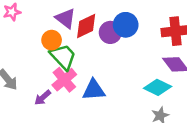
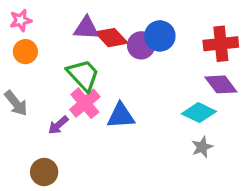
purple triangle: (66, 18) -> (86, 28), turned -35
red diamond: (86, 26) -> (111, 38), turned 72
orange circle: (52, 40) -> (25, 52), moved

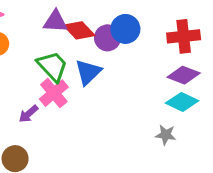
purple diamond: (221, 84) -> (184, 75), turned -32
cyan diamond: (199, 113) -> (182, 102), moved
blue triangle: (121, 116) -> (88, 72), moved, turned -40
gray star: (202, 147) -> (166, 135), turned 30

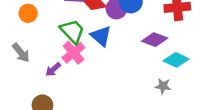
blue triangle: (88, 72) -> (101, 36), turned -35
purple diamond: (184, 75) -> (155, 40), moved

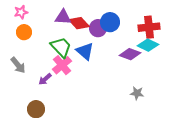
cyan diamond: (176, 60) -> (148, 45), moved

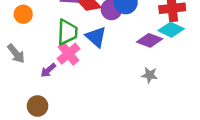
green trapezoid: (61, 47) -> (67, 32), turned 45
gray star: (137, 93) -> (150, 75), moved

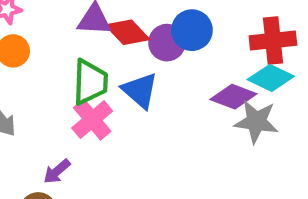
purple arrow: (48, 70) -> (57, 171), moved
gray star: (150, 75) -> (256, 122), moved, size x1.5

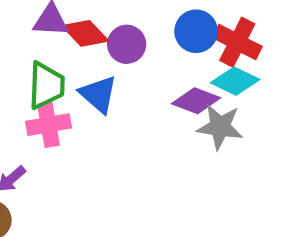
blue circle: (192, 30) -> (196, 31), moved
red cross: (273, 41) -> (237, 42), turned 33
pink cross: (92, 119) -> (48, 125), turned 30

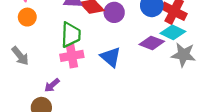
blue triangle: (98, 94) -> (111, 57), moved
gray star: (220, 127) -> (183, 55), moved

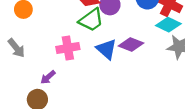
green trapezoid: (71, 35) -> (91, 20), moved, turned 52
purple diamond: (152, 43) -> (131, 44), moved

